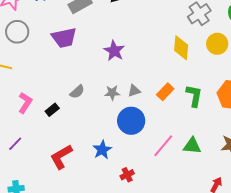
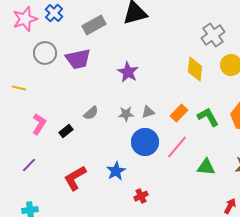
gray circle: (17, 32) -> (45, 53), moved
green L-shape: (194, 96) -> (208, 117), turned -40
pink line: (163, 146) -> (177, 147), moved

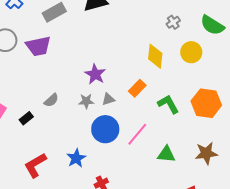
gray cross: (213, 35) -> (173, 22), size x0.6
purple star: (128, 72) -> (95, 74), moved
orange rectangle: (179, 113) -> (137, 88), moved

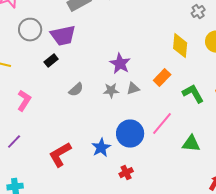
black rectangle: (26, 118) -> (51, 61), moved
blue circle: (105, 129) -> (130, 134), moved

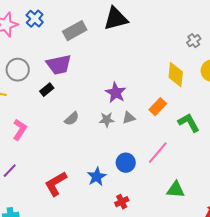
gray circle: (30, 30) -> (18, 70), moved
blue circle: (130, 134) -> (126, 163), size x0.7
green triangle: (191, 144) -> (176, 190), moved

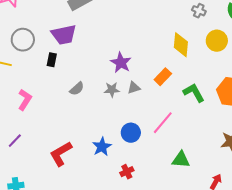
gray cross: (194, 41) -> (199, 11), turned -32
black rectangle: (47, 90) -> (52, 60), turned -40

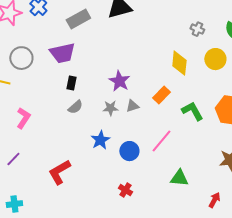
black rectangle: (52, 60) -> (71, 83), moved
blue star: (102, 147) -> (100, 140), moved
red cross: (127, 172) -> (125, 190), turned -32

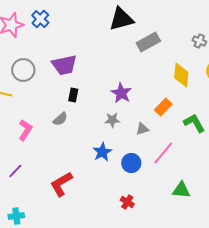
gray rectangle: (78, 19) -> (148, 42), moved
gray triangle: (132, 106) -> (142, 129), moved
gray semicircle: (75, 107) -> (60, 119), moved

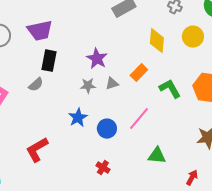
black rectangle: (73, 95) -> (49, 61), size x1.5
gray triangle: (142, 129) -> (112, 84), moved

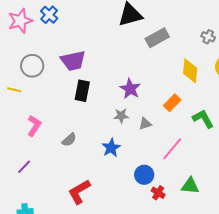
gray triangle: (112, 84) -> (145, 124), moved
gray semicircle: (36, 85) -> (69, 140), moved
blue circle: (107, 129) -> (144, 175), moved
red L-shape: (37, 150) -> (79, 192), moved
red cross: (103, 168) -> (158, 193), moved

